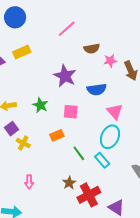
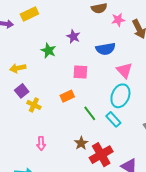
purple star: (65, 76) -> (73, 36), size x0.6
green star: (40, 105) -> (48, 51), moved

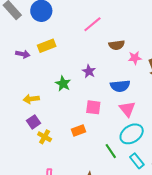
pink triangle: (124, 70) -> (127, 109), moved
cyan ellipse: (120, 96) -> (132, 134), turned 30
green line: (90, 113) -> (111, 151), moved
cyan rectangle: (113, 119) -> (137, 161), moved

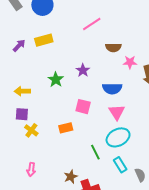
purple arrow: (23, 54) -> (19, 46), turned -64
purple square: (33, 122) -> (22, 114), turned 32

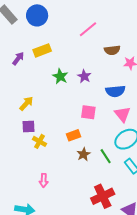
green star: (56, 80) -> (60, 76), moved
yellow arrow: (22, 91) -> (26, 103), turned 140
brown star: (71, 177) -> (84, 154), moved

